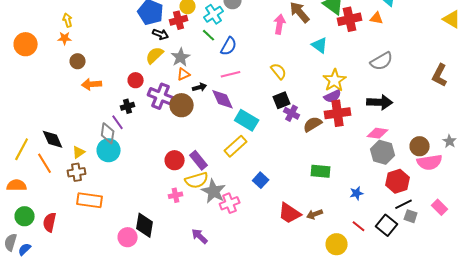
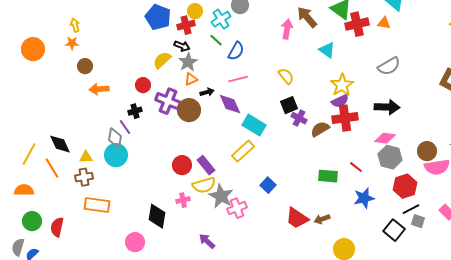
black arrow: (161, 34) -> (182, 46), moved
yellow triangle: (79, 152) -> (86, 157), turned 32
blue star: (357, 193) -> (364, 198), size x1.5
black diamond: (145, 225) -> (157, 216), moved
red line: (359, 226) -> (356, 167), moved

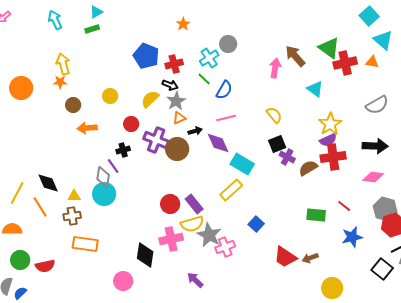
yellow circle: (195, 11) -> (110, 96), moved
yellow arrow: (75, 25) -> (63, 64), size x1.5
gray hexagon: (390, 157) -> (385, 209), moved
pink cross: (183, 200) -> (171, 239), size x1.6
red semicircle: (57, 227) -> (45, 266), turned -114

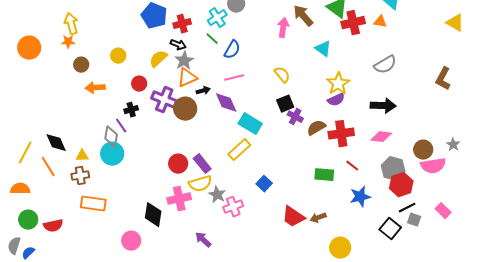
orange triangle: (179, 118) -> (187, 78), size x1.5
red cross: (333, 157) -> (341, 134), moved
gray star: (209, 235) -> (217, 195), size x0.7

